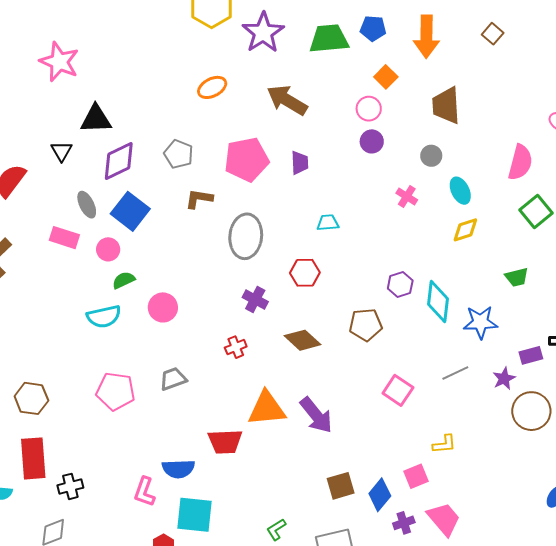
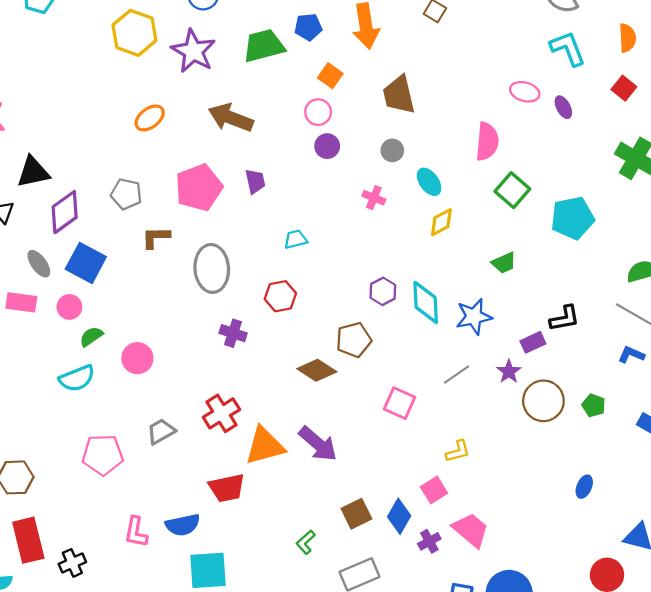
brown diamond: (303, 340) -> (317, 370), moved
red cross: (236, 347) -> (221, 413), moved, size x1.6
pink L-shape: (144, 492) -> (136, 532), moved
green L-shape: (276, 529) -> (306, 542), moved

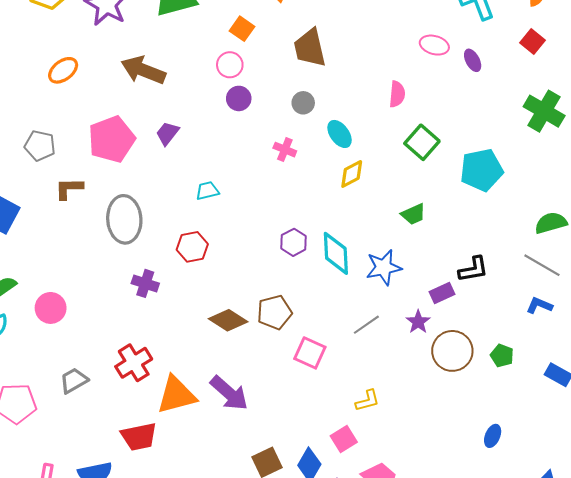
pink semicircle: (487, 141) -> (397, 94), size x0.7
purple trapezoid: (255, 181) -> (167, 133), turned -130
brown pentagon: (354, 340) -> (274, 312), moved

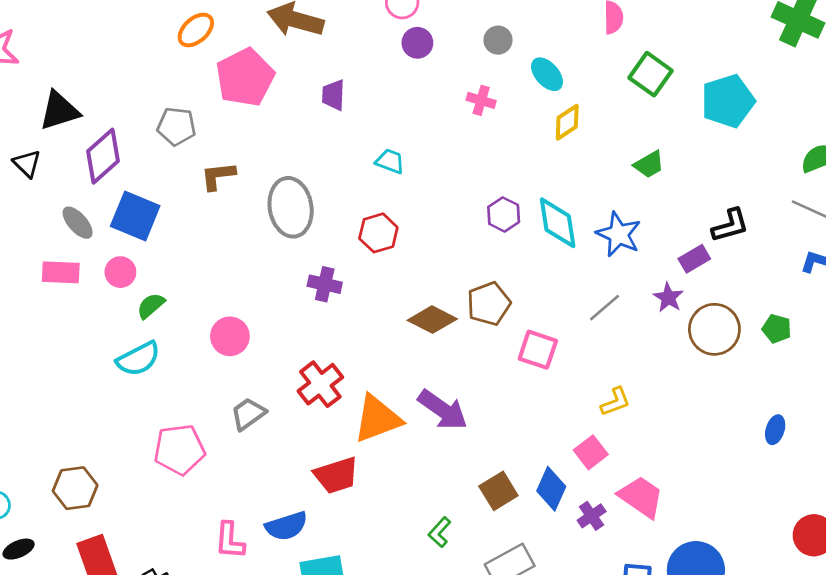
purple trapezoid: (167, 133) -> (333, 95), turned -30
pink pentagon: (112, 139) -> (245, 77), moved
cyan trapezoid: (207, 191) -> (390, 161), turned 40
blue star: (384, 267) -> (619, 234), turned -30
pink circle: (51, 308) -> (230, 336), moved

